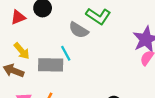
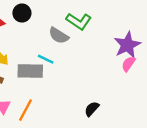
cyan line: (66, 53) -> (46, 59), turned -35

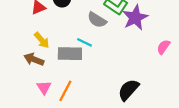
purple star: (127, 45) -> (135, 18), moved
black semicircle: (92, 109) -> (128, 90), size x1.5

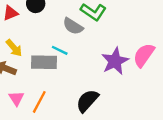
purple star: (135, 18) -> (115, 61), moved
pink semicircle: (163, 47) -> (144, 55), size x1.5
black semicircle: (128, 90) -> (87, 101), moved

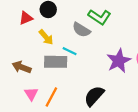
yellow arrow: (14, 48) -> (46, 37), moved

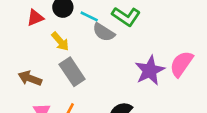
cyan line: (70, 51) -> (89, 16), moved
gray rectangle: (56, 62) -> (72, 72), turned 55

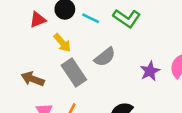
gray semicircle: (104, 32) -> (105, 57), moved, turned -70
purple star: (150, 70) -> (150, 71), size x0.7

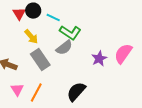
green L-shape: (127, 18) -> (70, 33), moved
red triangle: (38, 20) -> (19, 14), moved, turned -40

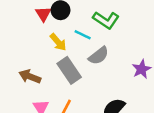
cyan line: (53, 18) -> (83, 35), moved
green L-shape: (70, 33) -> (106, 20), moved

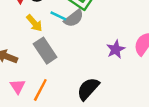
gray semicircle: (99, 56) -> (74, 18), moved

